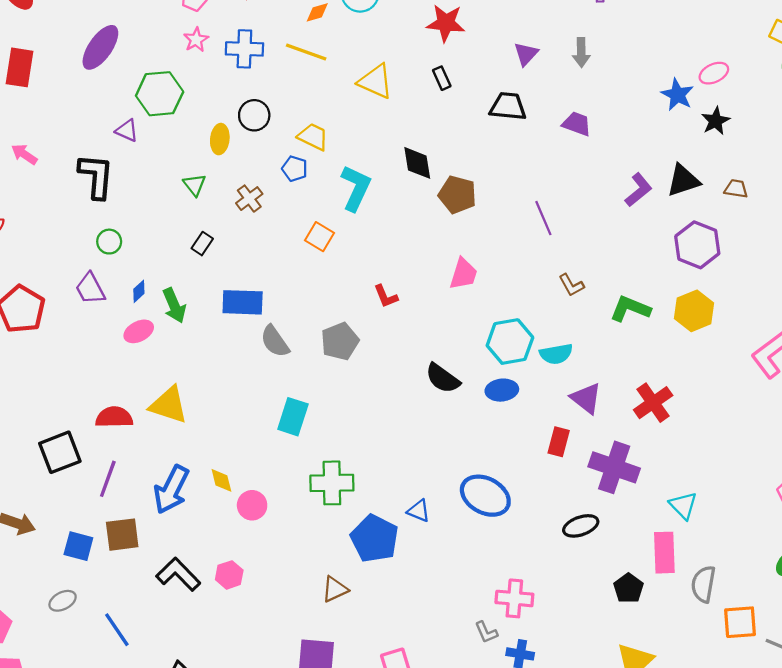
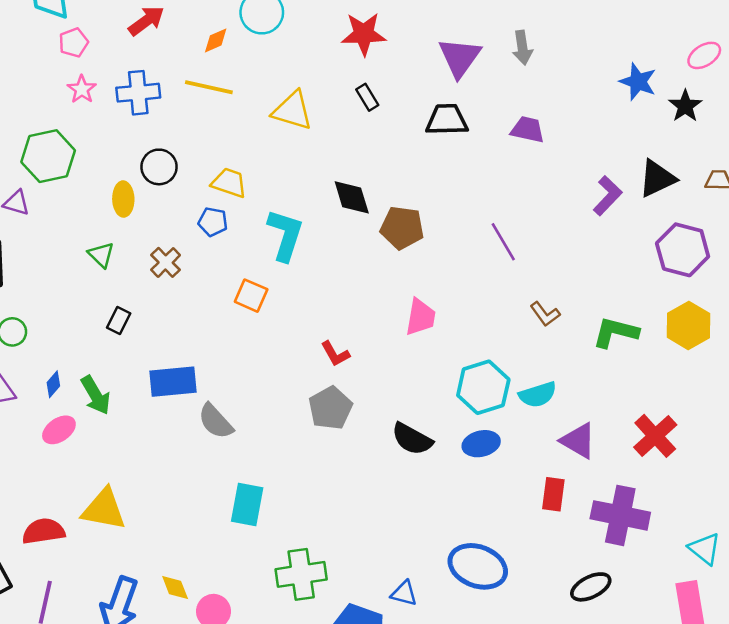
purple triangle: (526, 54) -> (460, 57), size x1.5
pink ellipse: (714, 73) -> (704, 55), moved
gray pentagon: (340, 341) -> (330, 408), moved

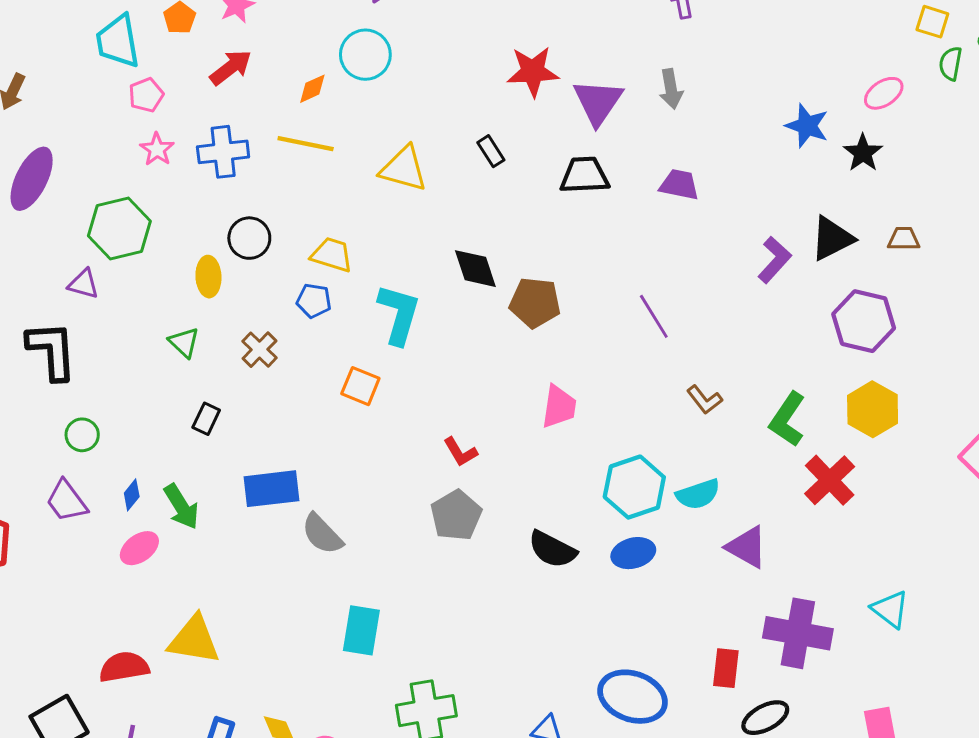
red star: (364, 34) -> (533, 72), moved
green L-shape: (615, 332) -> (787, 419), turned -69
red cross: (655, 436) -> (830, 480), moved
red rectangle: (553, 494) -> (726, 668), moved
cyan triangle: (705, 549) -> (890, 609), moved

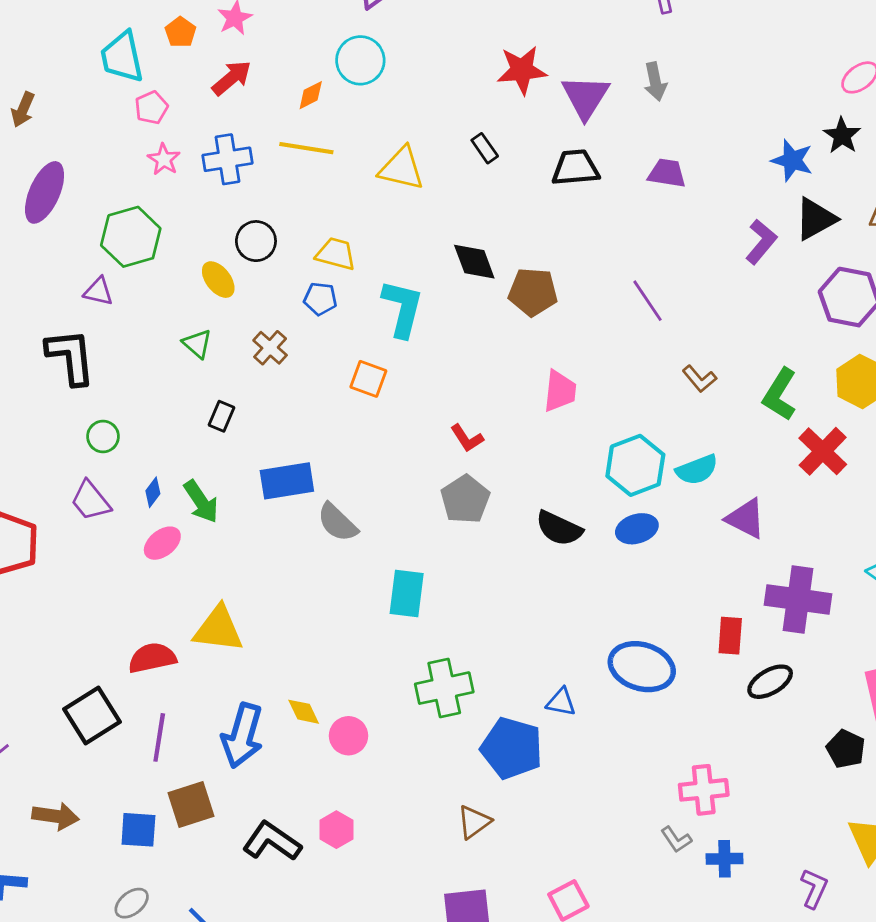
blue star: (807, 126) -> (792, 160), moved
yellow ellipse: (208, 277) -> (218, 280), turned -33
cyan rectangle: (361, 630) -> (407, 594), moved

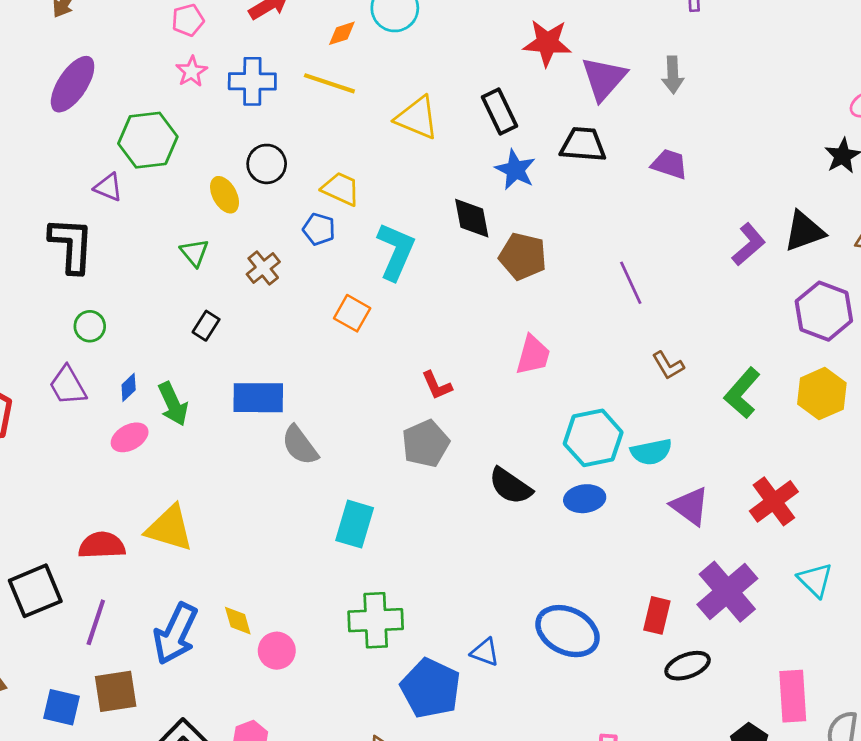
black rectangle: (485, 148) -> (500, 111), size x1.5
blue star: (792, 160) -> (515, 170), moved
red cross: (823, 451) -> (774, 501), moved
purple cross: (798, 599) -> (727, 592), turned 32

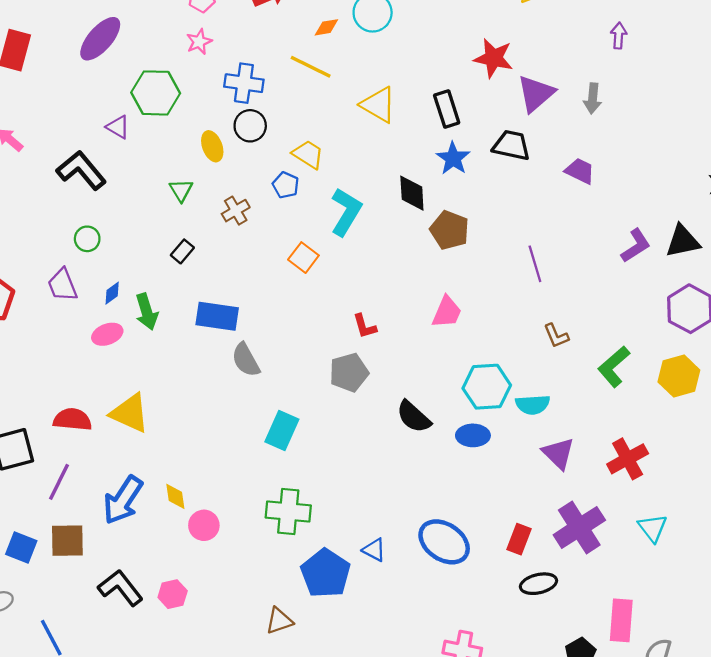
blue cross: (252, 81) -> (244, 83), moved
black L-shape: (71, 245) -> (81, 170), turned -51

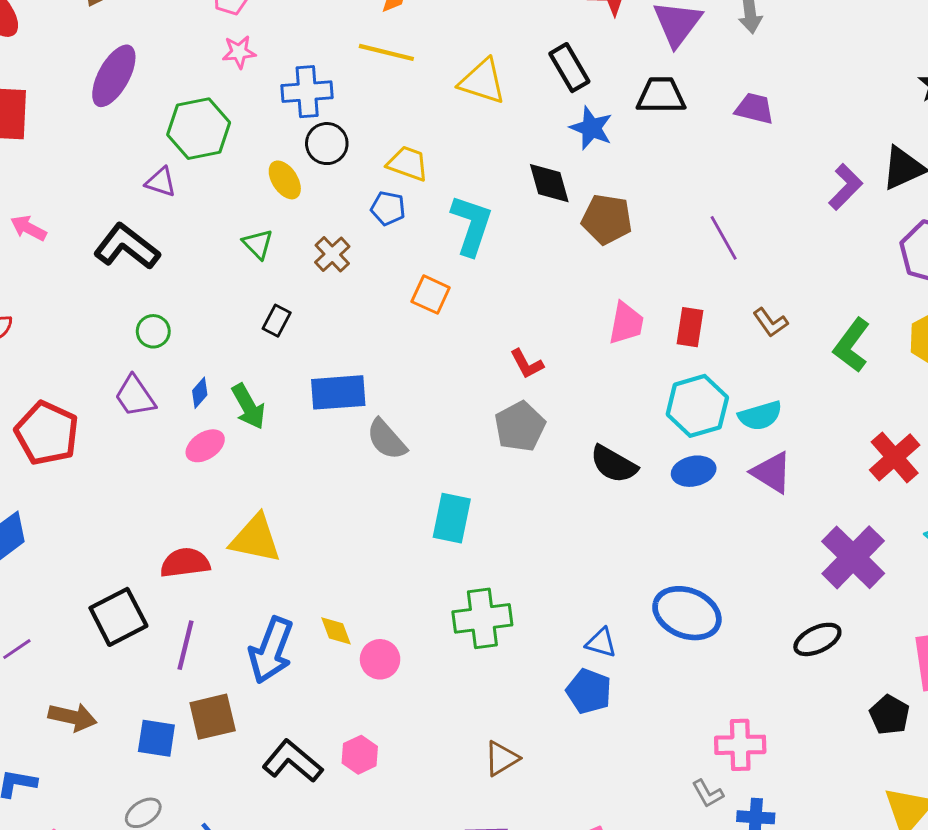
pink star: (199, 42) -> (239, 52), turned 30
purple triangle: (558, 453) -> (772, 473), moved
red rectangle: (519, 539) -> (690, 327), moved
blue pentagon: (326, 573) -> (589, 691), moved, size x0.7

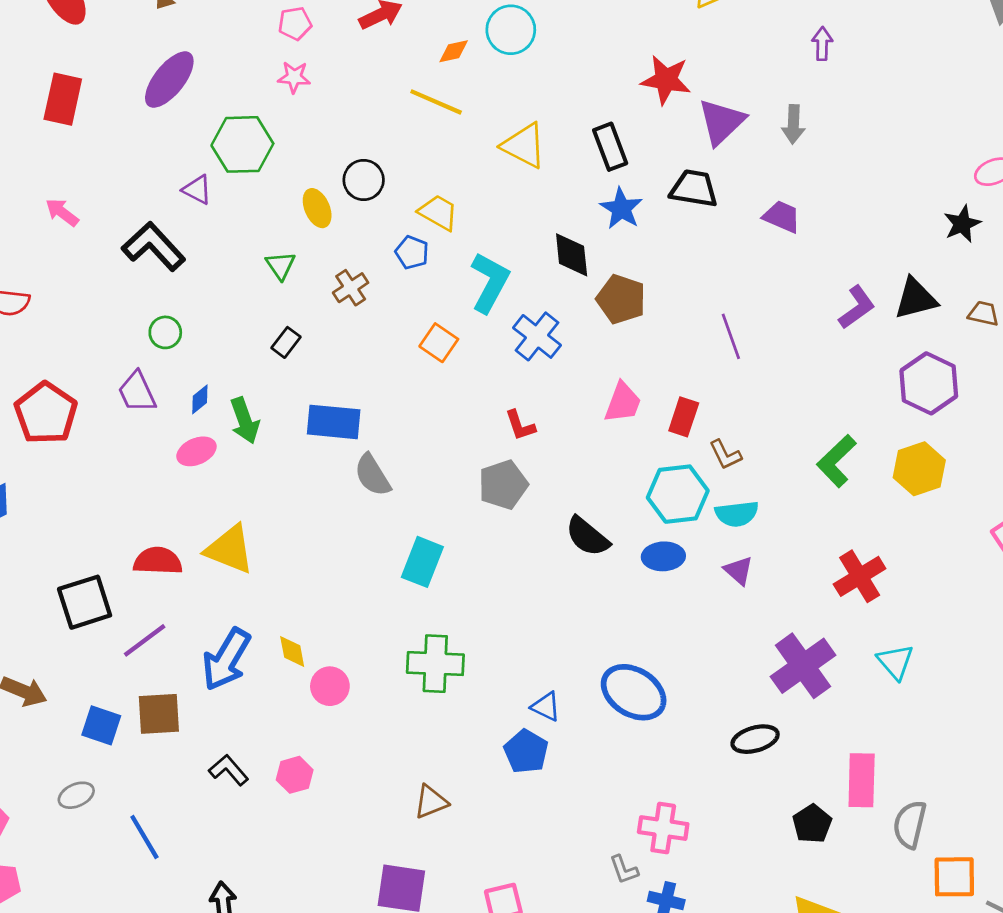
blue cross: (307, 92) -> (537, 336), moved, turned 33
brown L-shape: (770, 322) -> (725, 455), moved
purple triangle: (772, 473) -> (738, 571), size x0.7
purple line: (185, 645) -> (145, 640), turned 30
black L-shape: (292, 761) -> (229, 770), size x0.7

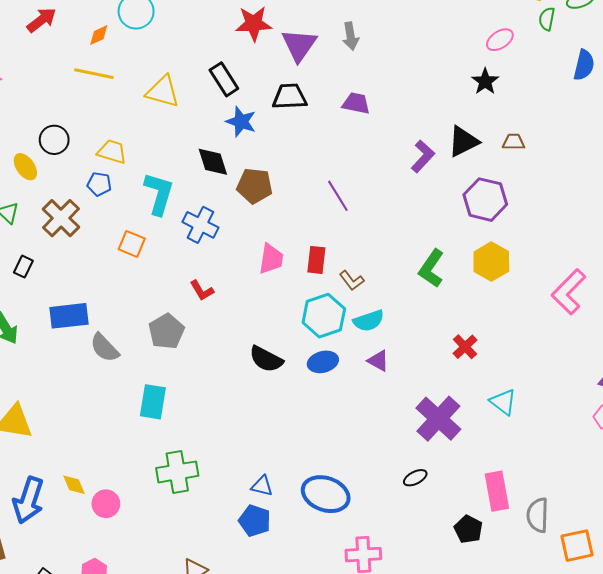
brown cross: (351, 288) -> (61, 218), size x1.5
gray pentagon: (503, 485) -> (166, 331), moved
red cross: (860, 576) -> (465, 347), size x0.7
blue ellipse: (634, 692) -> (326, 494), moved
black ellipse: (755, 739) -> (415, 478), size x0.7

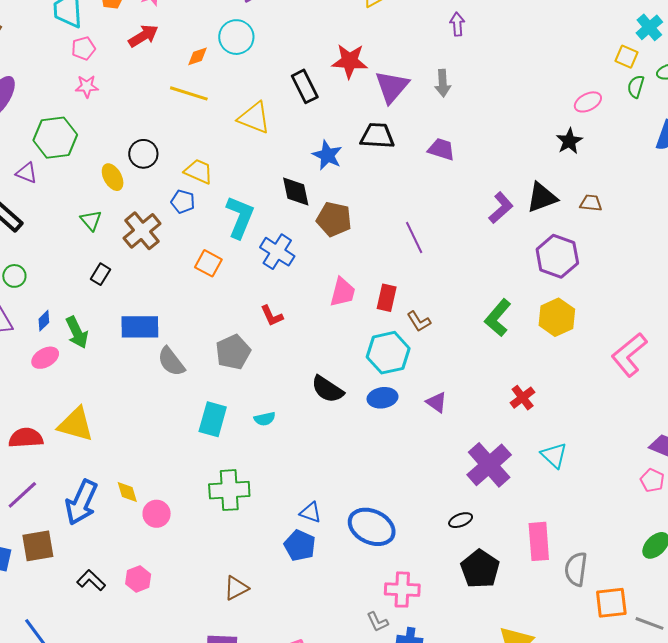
black rectangle: (224, 79) -> (305, 86), moved
cyan semicircle: (369, 321) -> (265, 419), moved, size x0.7
black pentagon: (468, 529) -> (480, 569), moved, size x1.4

